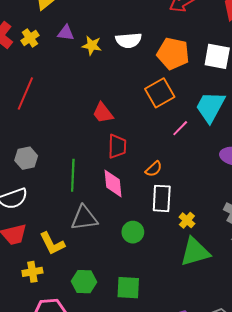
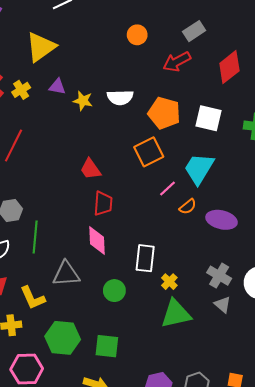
orange semicircle: (154, 169) -> (188, 207), moved
green line: (73, 175) -> (35, 237), moved
green hexagon: (84, 282) -> (63, 338), size x1.4

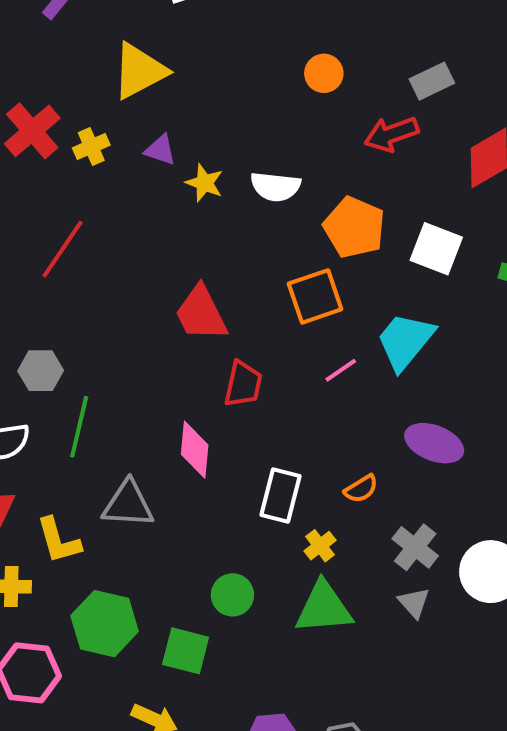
red trapezoid: (90, 169) -> (201, 314), size x1.4
red trapezoid: (103, 203) -> (243, 384), moved
orange semicircle: (188, 207) -> (361, 489), moved
green circle: (114, 291) -> (232, 595), moved

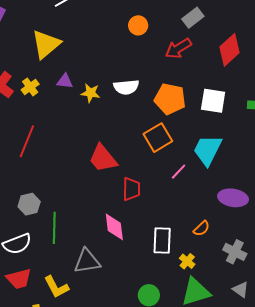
gray triangle: (414, 603) -> (241, 290), moved

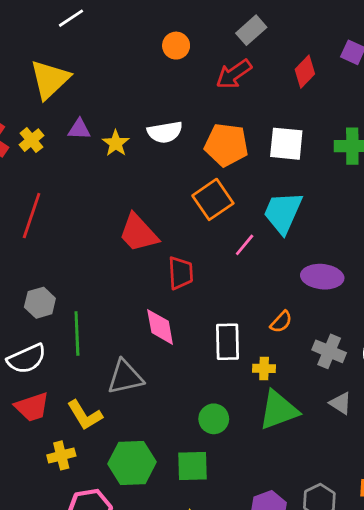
red diamond: (230, 50) -> (305, 72), size x0.7
yellow star: (91, 93) -> (116, 143), turned 30
yellow cross: (187, 261) -> (264, 368), turned -35

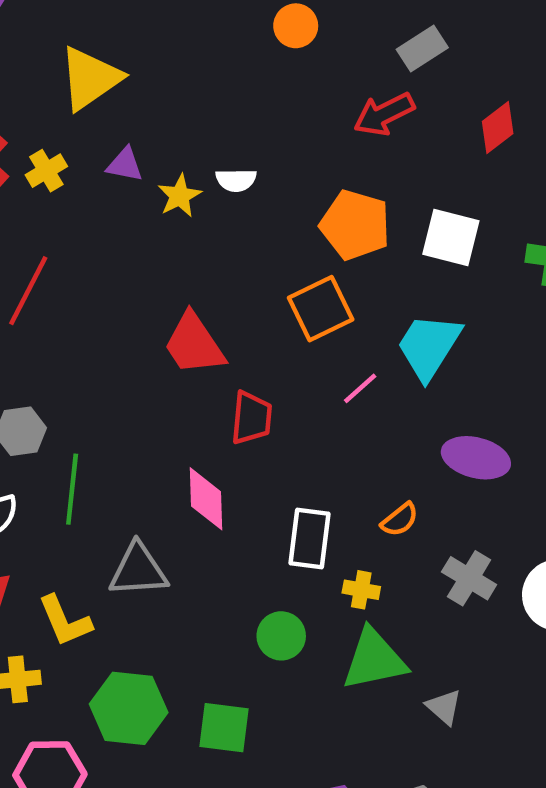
orange circle: (176, 46) -> (296, 26), moved
white semicircle: (165, 132) -> (236, 180), moved, size x0.7
gray triangle: (341, 403) -> (444, 707), moved
green circle: (214, 419) -> (281, 636), moved

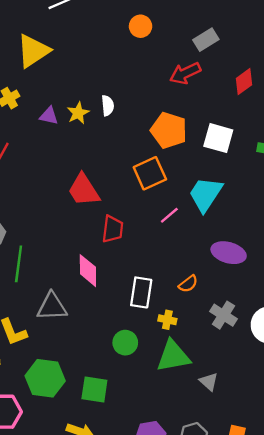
purple triangle: (125, 165) -> (49, 116), moved
white semicircle: (236, 180) -> (108, 106), turned -96

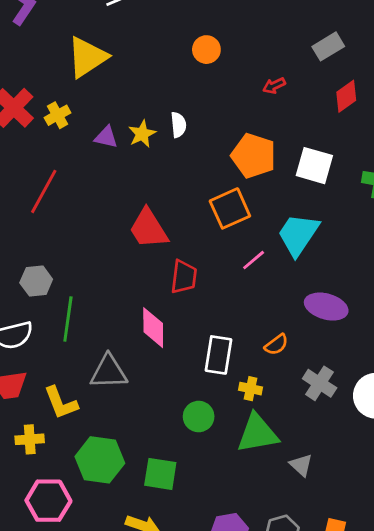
orange circle: (141, 26) -> (206, 50), moved
gray rectangle: (206, 40) -> (328, 46), moved
red arrow: (185, 73) -> (274, 86), size x0.6

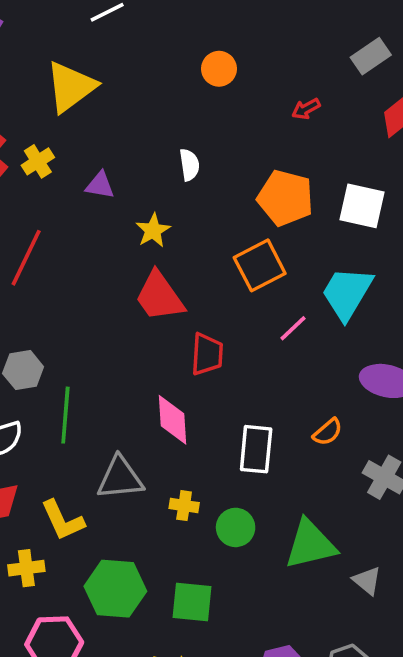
yellow star: (142, 134) -> (153, 230), moved
yellow cross: (251, 389) -> (184, 506), moved

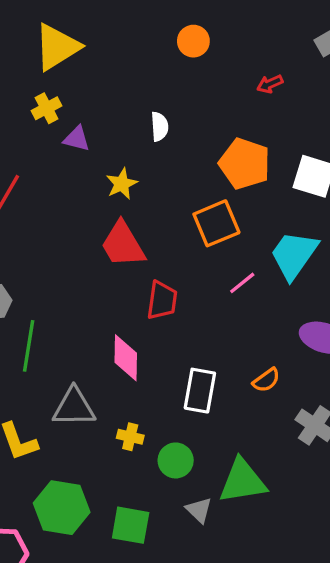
yellow cross: (38, 161) -> (47, 108), moved
gray triangle: (367, 581) -> (199, 510), moved

